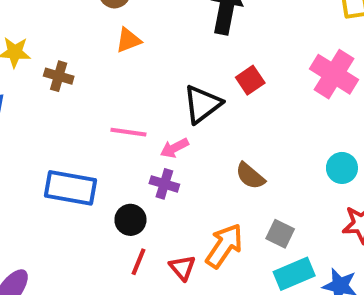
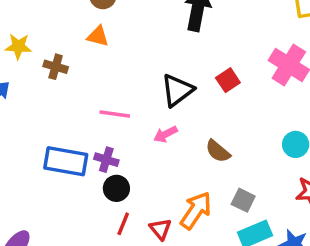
orange triangle: (128, 40) -> (98, 36), moved, turned 35
red square: (250, 80) -> (228, 80), moved
pink arrow: (174, 148) -> (165, 134), moved
purple cross: (164, 184) -> (106, 160), moved

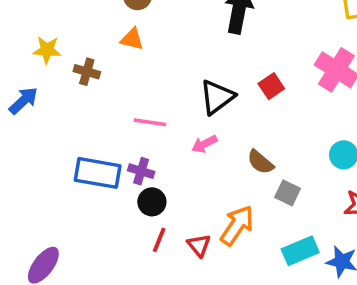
gray square: (243, 200) -> (288, 193), moved

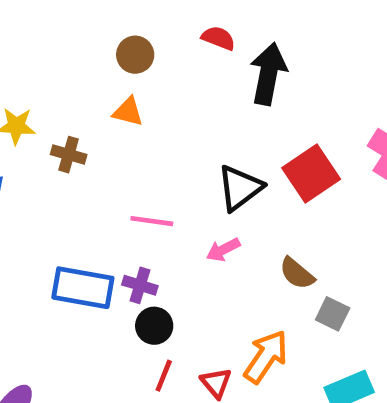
red square: (271, 86) -> (311, 174), size x1.6

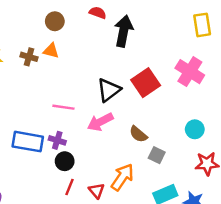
brown cross: (69, 155) -> (29, 57), moved
pink arrow: (223, 250) -> (100, 122), size x1.5

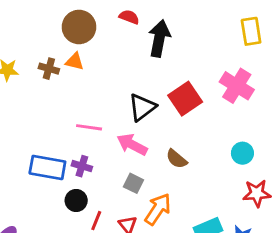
brown circle: (55, 21) -> (79, 27), size x1.5
pink arrow: (100, 122) -> (132, 145), turned 55
gray square: (157, 155) -> (133, 183), moved
black circle: (65, 161) -> (76, 200), moved

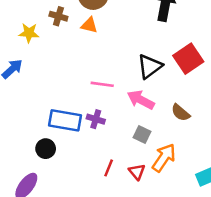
brown cross: (49, 69) -> (58, 16), moved
black circle: (76, 200) -> (46, 149), moved

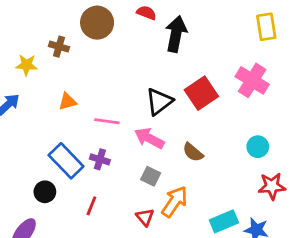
orange triangle: (89, 25) -> (67, 102), moved, turned -30
blue rectangle: (65, 120) -> (66, 161), turned 36
red line: (109, 168) -> (91, 206), moved

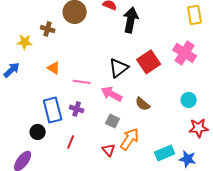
orange triangle: (67, 102) -> (54, 68), turned 48
blue rectangle: (66, 161) -> (53, 110), turned 30

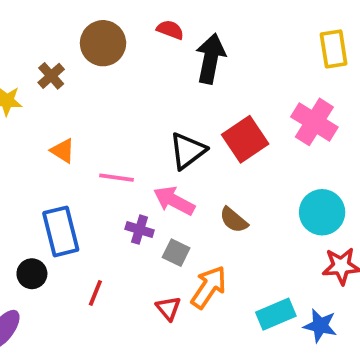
brown cross: (48, 29) -> (51, 76), turned 32
cyan circle: (189, 100) -> (322, 212), size x1.5
purple cross: (77, 109) -> (140, 230), moved

